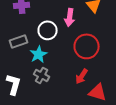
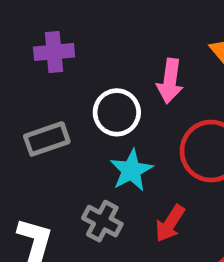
cyan star: (39, 54) -> (131, 170), moved
red arrow: (82, 76) -> (170, 223), moved

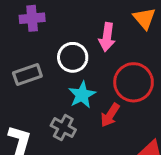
red arrow: (170, 223) -> (110, 115), moved

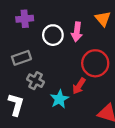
white circle: (73, 57) -> (53, 35), moved
cyan star: (82, 95) -> (59, 99), moved
gray cross: (63, 128) -> (36, 81), moved

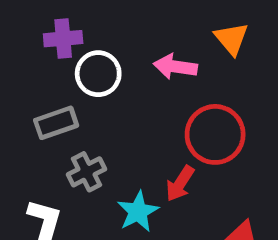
pink arrow: (77, 32) -> (175, 67), turned 90
white circle: (53, 35) -> (98, 74), moved
gray cross: (36, 81) -> (86, 172), turned 35

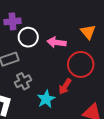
orange triangle: (231, 39) -> (88, 32), moved
pink arrow: (175, 67) -> (57, 42), moved

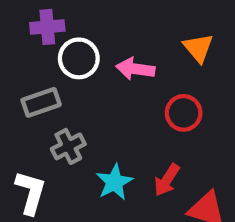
red circle: (81, 64) -> (184, 113), size x0.7
red arrow: (65, 86) -> (167, 180), moved

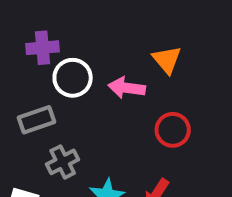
orange triangle: (198, 48) -> (167, 60), moved

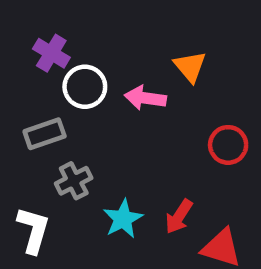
purple cross: (43, 48) -> (51, 53), turned 36
red circle: (173, 130) -> (228, 145), moved

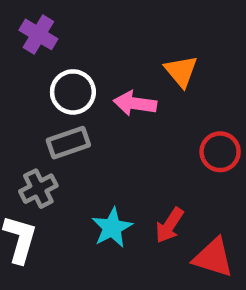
purple cross: (51, 53) -> (38, 34), moved
gray rectangle: (45, 134) -> (68, 143), moved
gray cross: (74, 181) -> (38, 189), moved

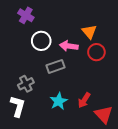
gray rectangle: (68, 143) -> (56, 66), moved
red circle: (220, 152) -> (96, 52), moved
red triangle: (213, 258) -> (104, 115), turned 30

